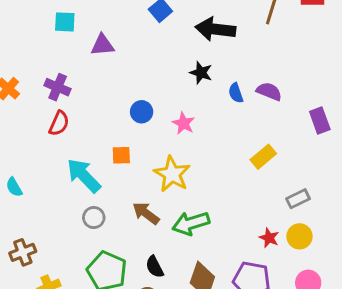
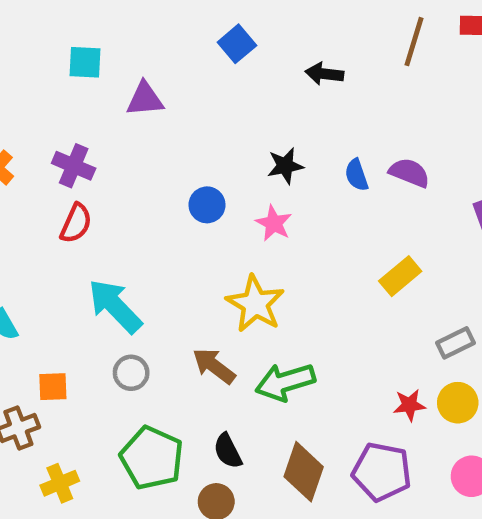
black arrow: (215, 29) -> (324, 74), size x0.6
black star: (201, 73) -> (285, 166), moved, turned -30
orange square: (121, 155) -> (53, 387), moved
red star: (269, 238) -> (409, 405), turned -30

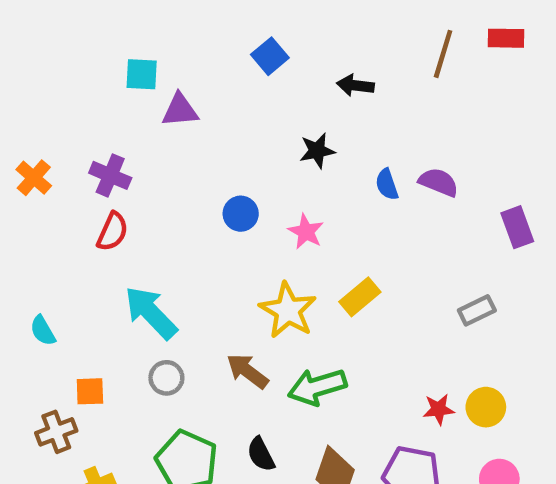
cyan square: (85, 62) -> (142, 74), moved
black star: (285, 166) -> (317, 151), moved
yellow rectangle: (400, 276) -> (360, 297), moved
gray rectangle: (455, 343) -> (477, 310), moved

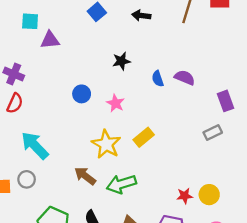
black arrow: (355, 85) -> (141, 15), moved
gray rectangle: (477, 310) -> (213, 133), moved
gray circle: (166, 378) -> (27, 179), moved

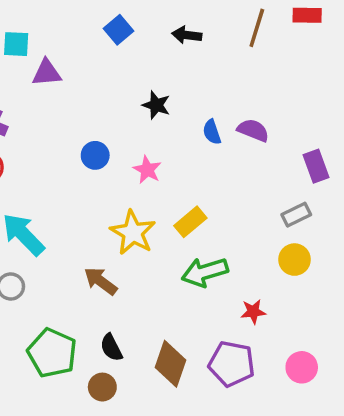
black star: (121, 61) -> (156, 105), turned 30
green arrow: (121, 184) -> (205, 272), moved
yellow circle: (209, 195) -> (294, 260), moved

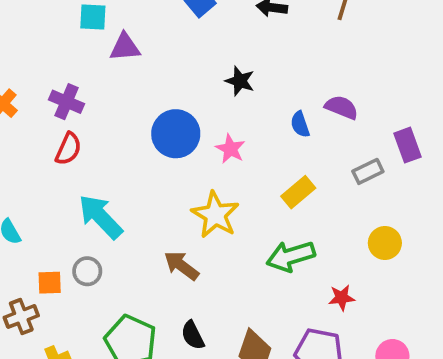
blue semicircle: (212, 132) -> (300, 124), moved
blue circle: (95, 155) -> (176, 134), size x1.6
gray rectangle: (296, 215) -> (368, 171), moved
yellow rectangle: (190, 222) -> (298, 192), moved

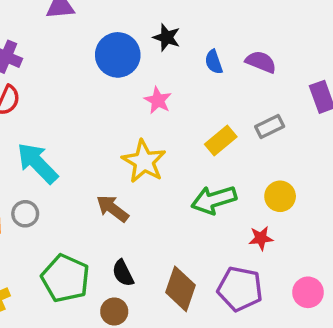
blue semicircle: (300, 124) -> (214, 62), moved
blue circle: (176, 134) -> (118, 55), moved
gray rectangle: (368, 171) -> (270, 126), moved
yellow circle: (385, 243) -> (280, 196), moved

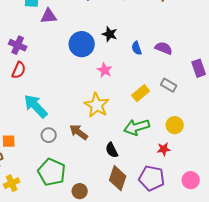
gray rectangle: (270, 126) -> (169, 85), turned 56
gray circle: (25, 214) -> (49, 135), moved
black semicircle: (123, 273) -> (112, 150), moved

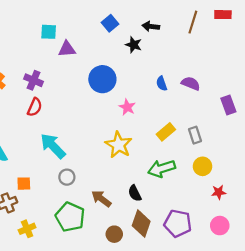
black star: (110, 34) -> (134, 45), moved
gray rectangle: (169, 85) -> (195, 135), moved, turned 42
brown arrow: (79, 132) -> (101, 199), moved
red star: (164, 149) -> (219, 192), moved
brown circle: (80, 191) -> (114, 234), moved

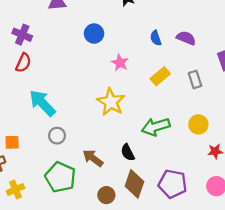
blue circle: (102, 79) -> (94, 34), size x0.7
yellow rectangle: (166, 132) -> (160, 76), moved
gray rectangle: (195, 135) -> (195, 80), moved

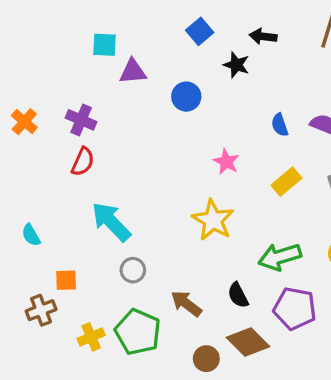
blue circle: (94, 34) -> (186, 97), moved
brown diamond: (134, 184) -> (248, 342), turned -64
purple pentagon: (173, 184) -> (295, 309), moved
yellow cross: (15, 189) -> (91, 337), moved

